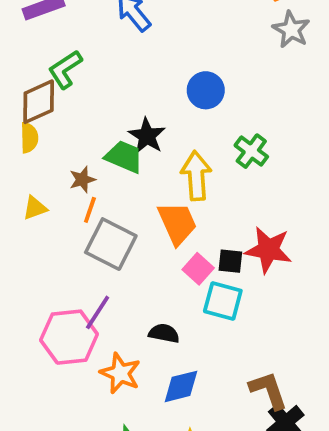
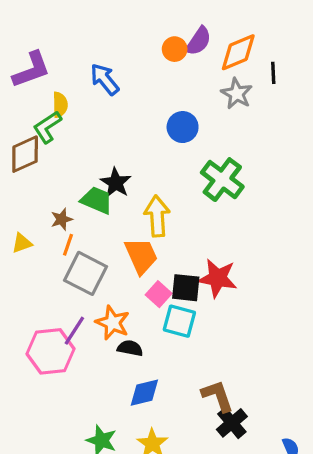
blue circle: (206, 90) -> (183, 127), moved
yellow semicircle: (29, 138) -> (60, 105), moved
green cross: (251, 151) -> (222, 180), moved, size x1.5
black square: (230, 261) -> (186, 288), size x1.4
orange star: (120, 373) -> (113, 323), moved

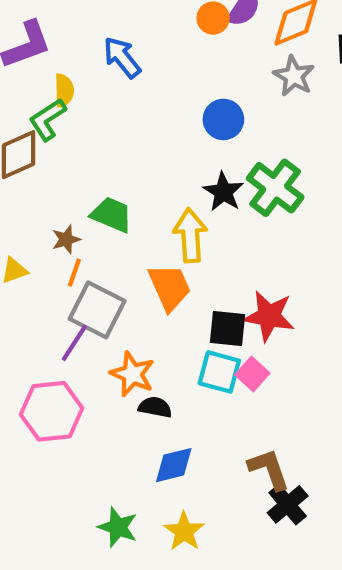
black star: (116, 183) -> (223, 192), moved
pink square: (159, 294) -> (252, 374), moved
purple line: (74, 331) -> (74, 343), moved

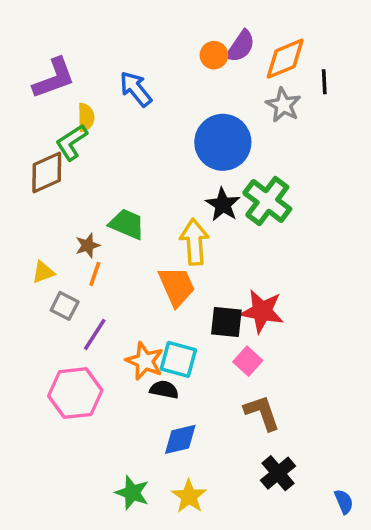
blue circle: (223, 119) -> (223, 142), size x1.6
gray square: (97, 310) -> (65, 306), moved, size x0.6
cyan square: (219, 372) -> (178, 359), moved
brown L-shape: (269, 469) -> (262, 413), moved

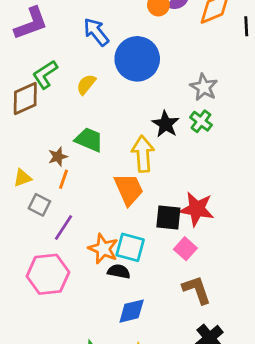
gray star: (283, 105) -> (204, 87), moved
yellow semicircle: (86, 117) -> (86, 84), moved, turned -140
blue circle: (223, 142) -> (137, 59), moved
green cross: (267, 201) -> (201, 121), size x0.6

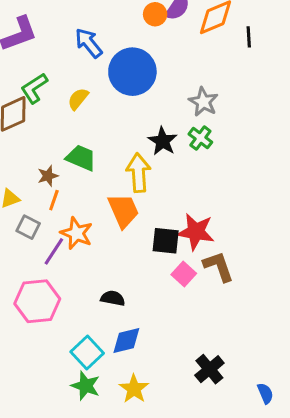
cyan square: (130, 247) -> (87, 353), moved, turned 32
orange star: (103, 249) -> (77, 233), moved
brown L-shape: (197, 290) -> (219, 266), moved

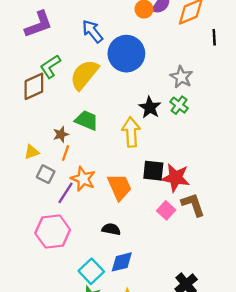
black line: (249, 37) -> (214, 37), moved
yellow semicircle: (78, 99) -> (84, 75), size x1.8
orange trapezoid: (123, 211) -> (119, 187), moved
black square: (166, 241) -> (153, 171), moved

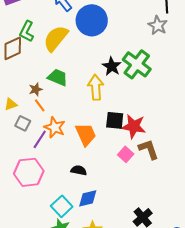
green L-shape: (50, 66) -> (27, 31), turned -30
gray star: (181, 77) -> (158, 25), moved
green cross: (179, 105) -> (137, 64), size x1.8
orange line: (66, 153) -> (40, 105), turned -56

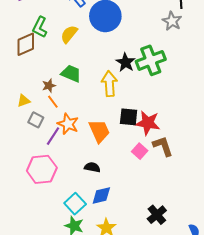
yellow semicircle: (56, 38) -> (69, 34), size x0.7
green cross: (137, 64) -> (151, 60), turned 32

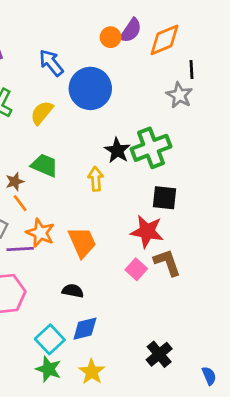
yellow arrow: (109, 84) -> (96, 179), size x0.7
black square: (129, 117) -> (165, 198), moved
purple line: (53, 136) -> (20, 249), turned 54

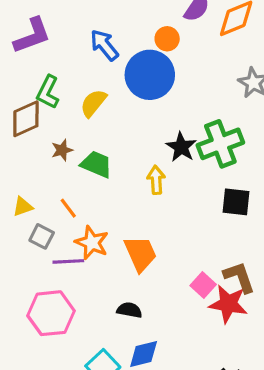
orange circle: (111, 37) -> (167, 39), moved
brown star: (15, 182) -> (62, 150), moved
red star: (147, 231) -> (228, 304), moved

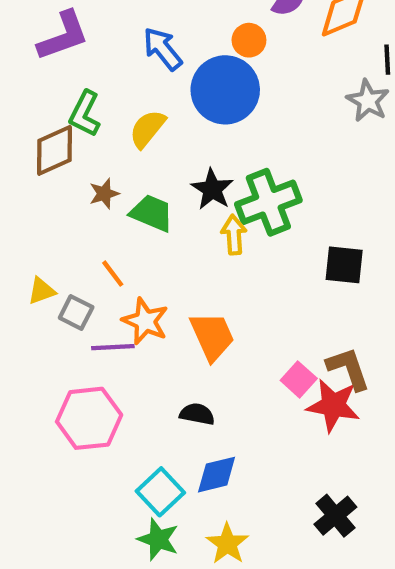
green cross: (220, 144) -> (268, 202), moved
black star: (181, 147) -> (212, 189), moved
yellow triangle: (23, 207) -> (42, 291), moved

